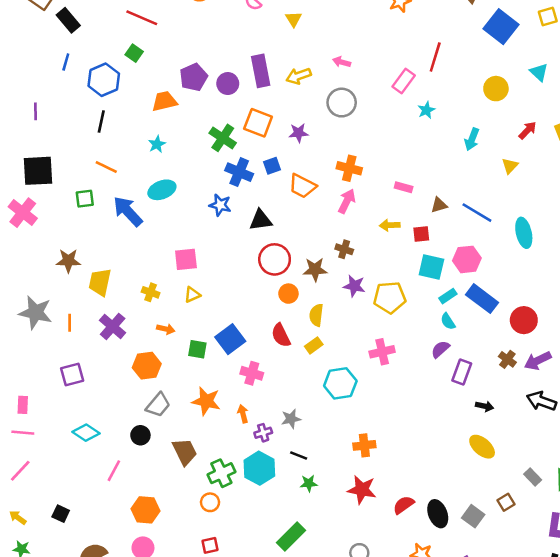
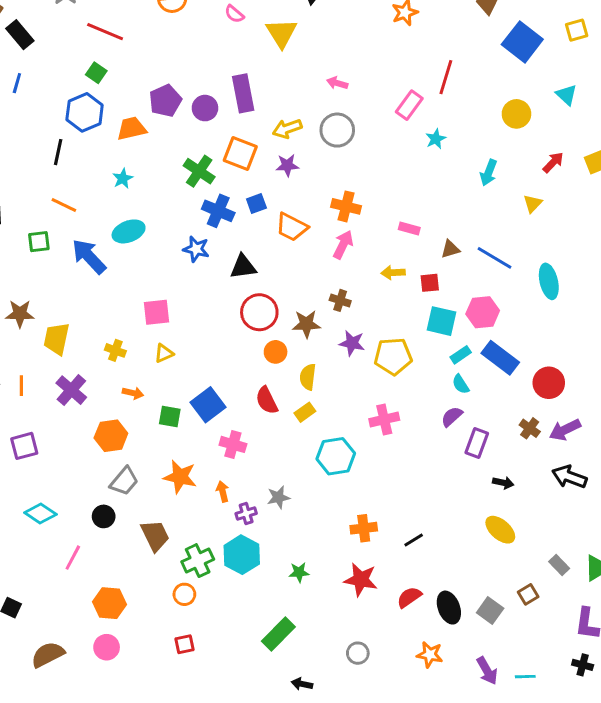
yellow triangle: (294, 19) -> (281, 33), size x1.6
yellow arrow: (299, 76) -> (287, 129), moved
blue hexagon: (104, 80) -> (85, 112), moved
black line: (299, 456) -> (414, 540), moved, turned -54

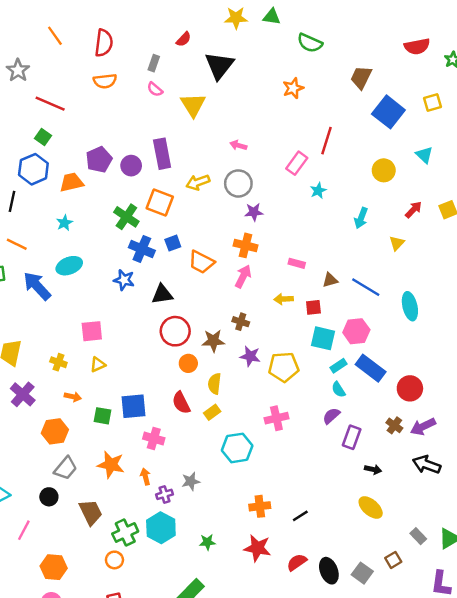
purple star: (287, 165) -> (254, 212), moved
blue square: (208, 405) -> (134, 406), turned 32

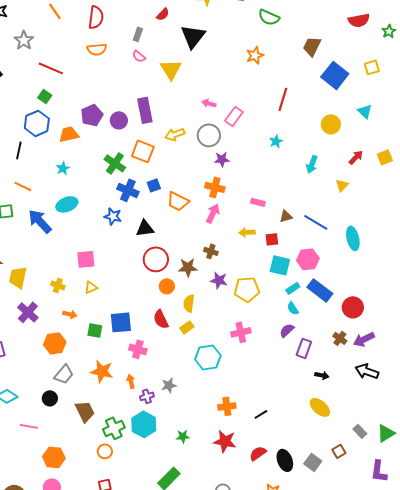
pink rectangle: (297, 163) -> (234, 116), moved
pink line: (24, 530) -> (29, 426), turned 72

